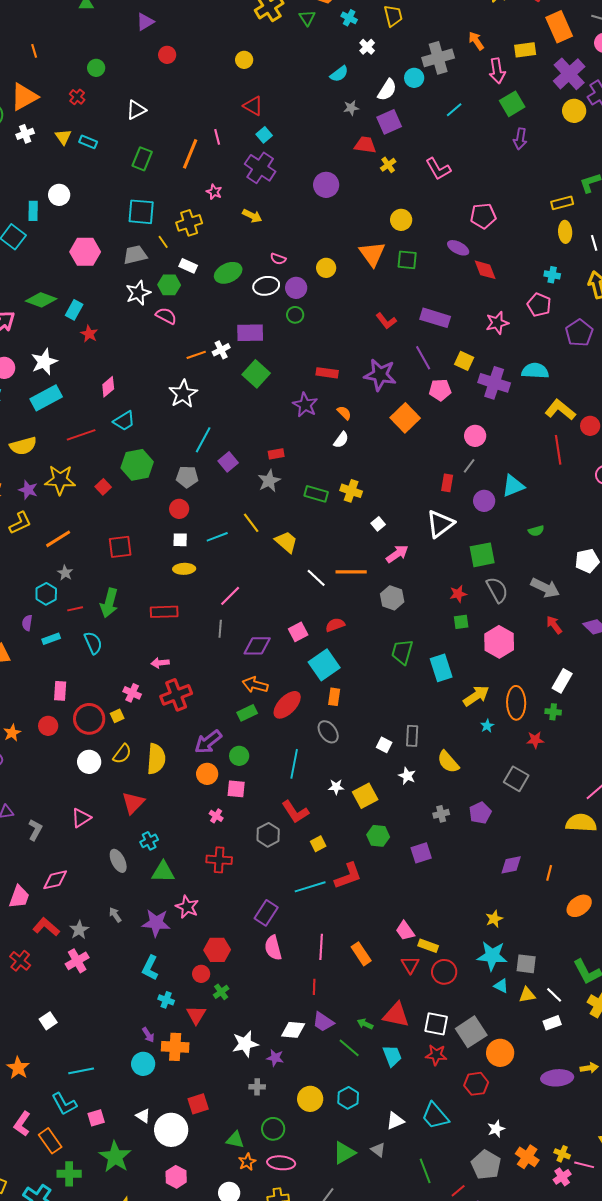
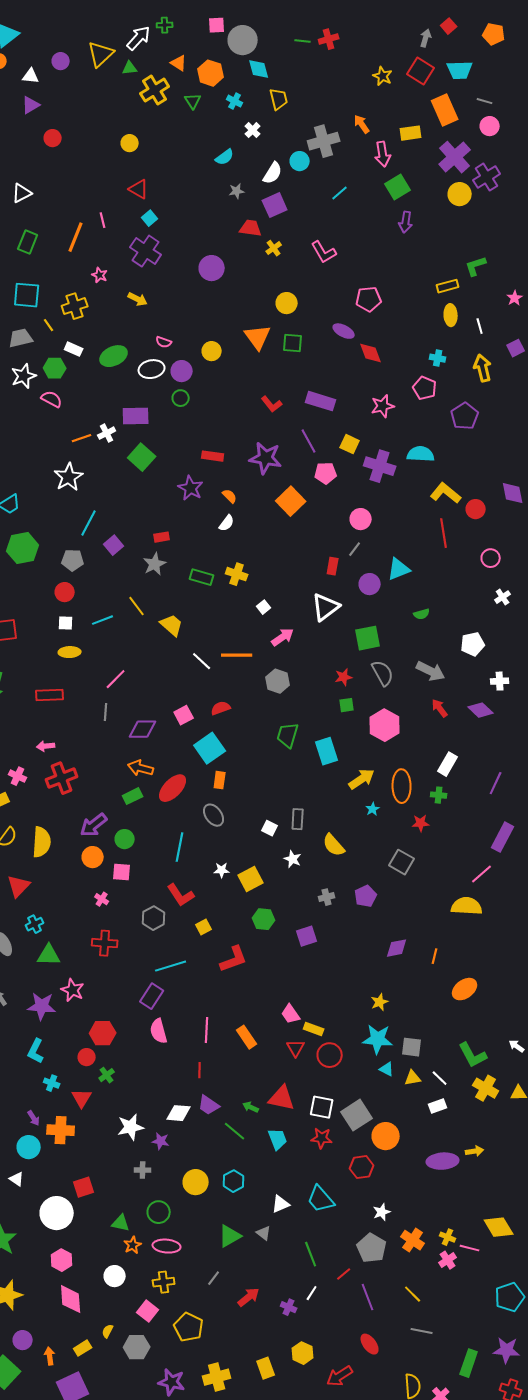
cyan line: (310, 887) -> (171, 966), moved
white triangle: (143, 1116) -> (17, 1179), moved

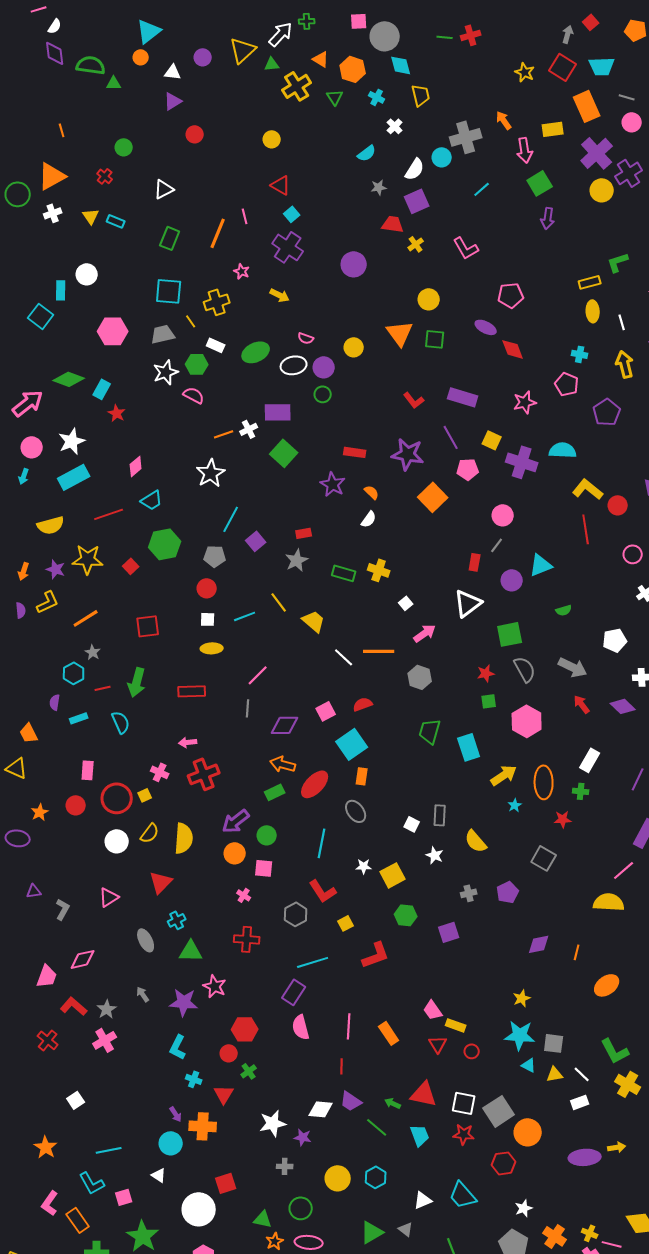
red circle: (330, 1055) -> (472, 1051), size x0.6

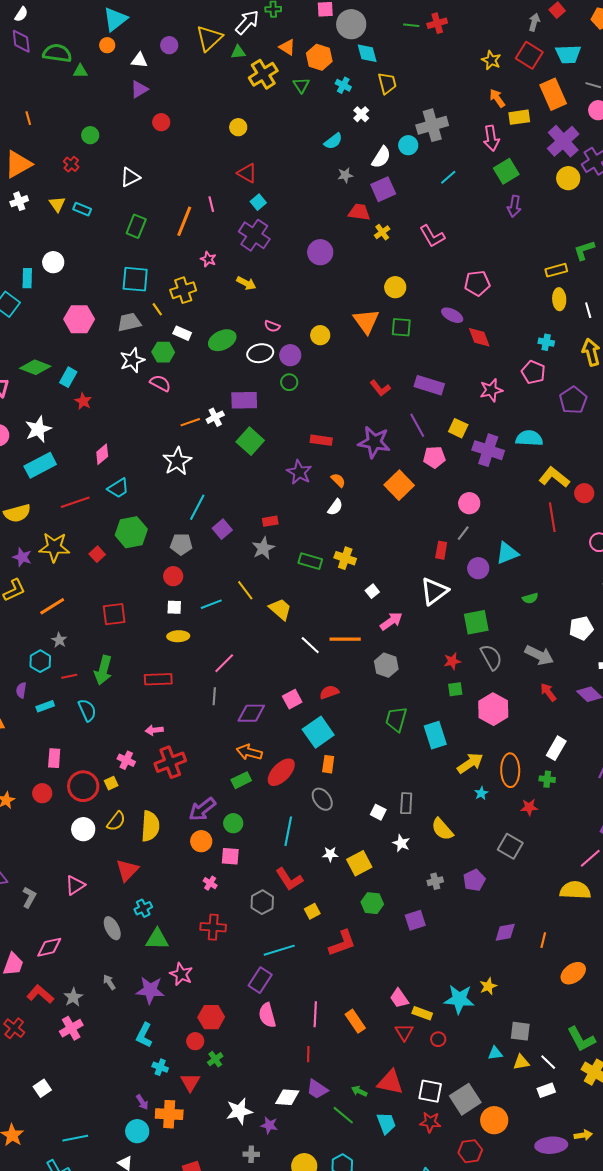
orange arrow: (504, 120) -> (497, 98), moved
cyan star: (520, 1035) -> (459, 999), moved
cyan triangle: (529, 1065) -> (495, 1053), turned -35

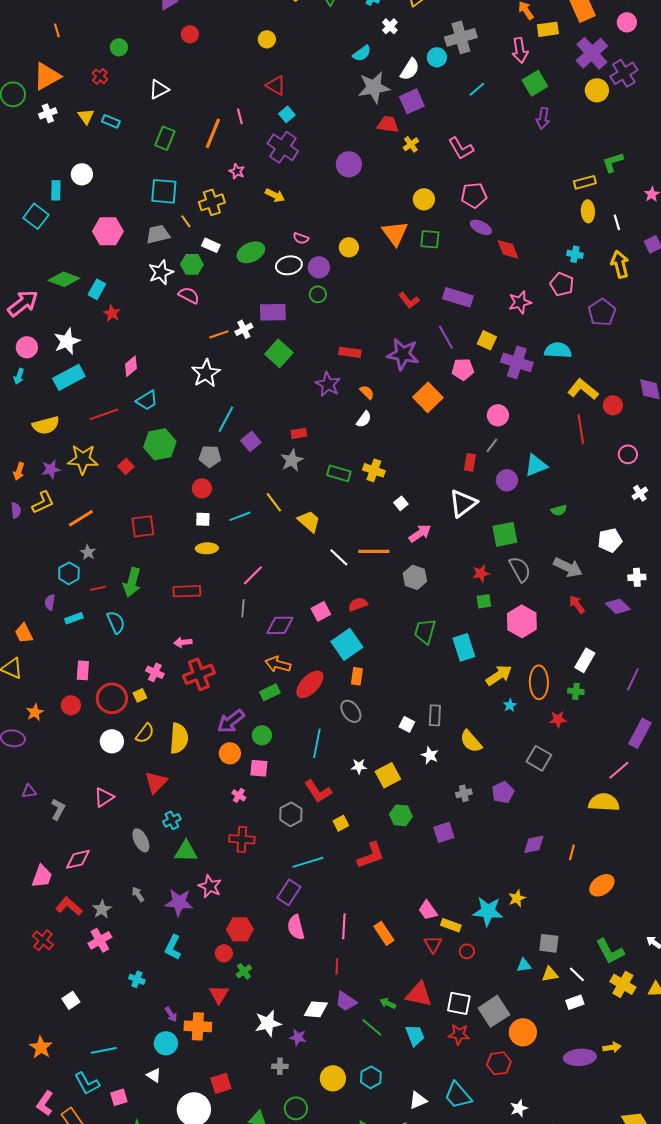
gray star: (345, 175) -> (374, 87), size x2.0
pink pentagon: (477, 283) -> (474, 195), moved
purple star: (22, 557) -> (51, 469), turned -30
cyan cross: (160, 1067) -> (137, 979), moved

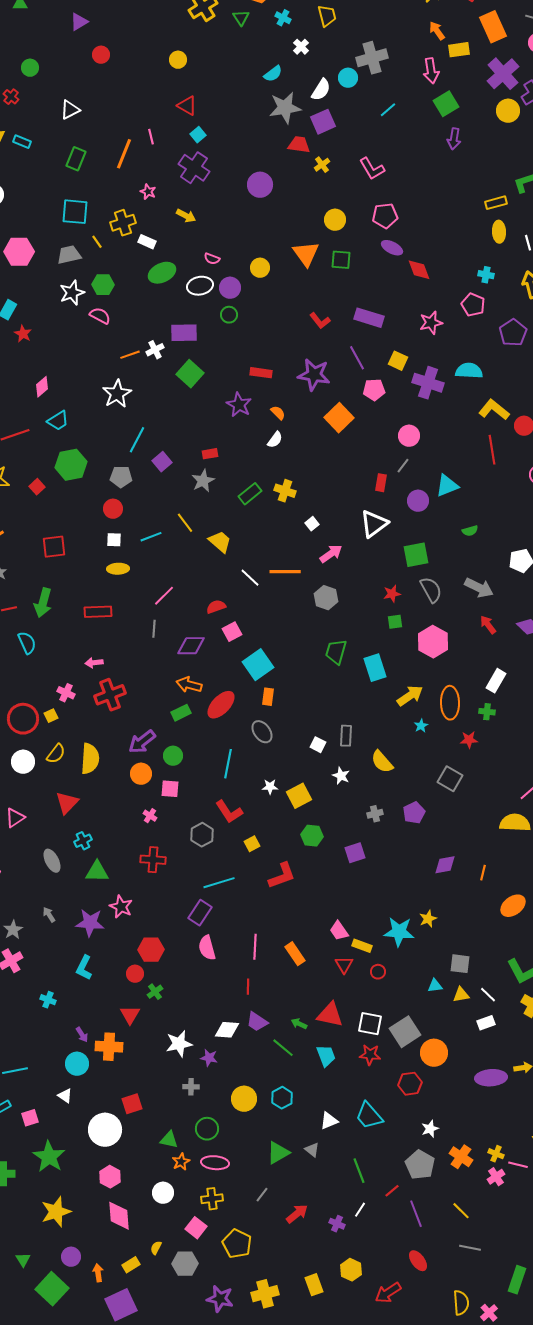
white rectangle: (211, 245) -> (147, 242), moved
green rectangle: (339, 473) -> (250, 494), turned -55
red semicircle: (358, 604) -> (216, 607), moved

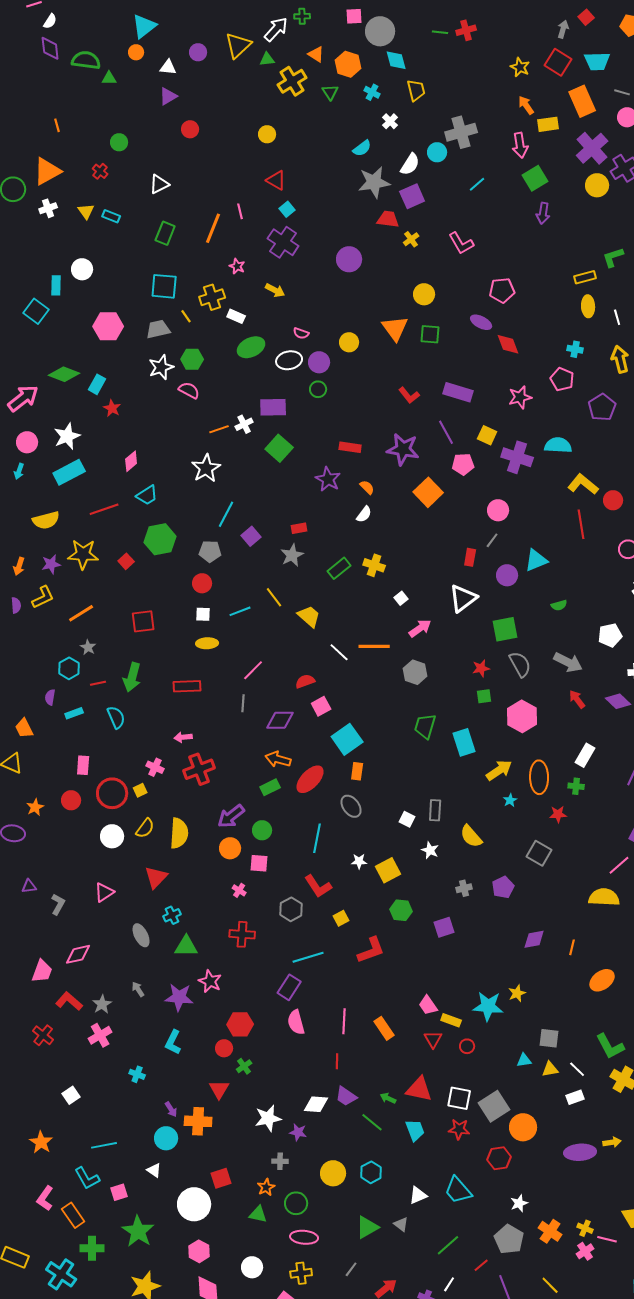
pink pentagon: (385, 216) -> (502, 290), moved
orange star: (181, 1162) -> (266, 1187), moved
green line: (359, 1171) -> (448, 1245), turned 70

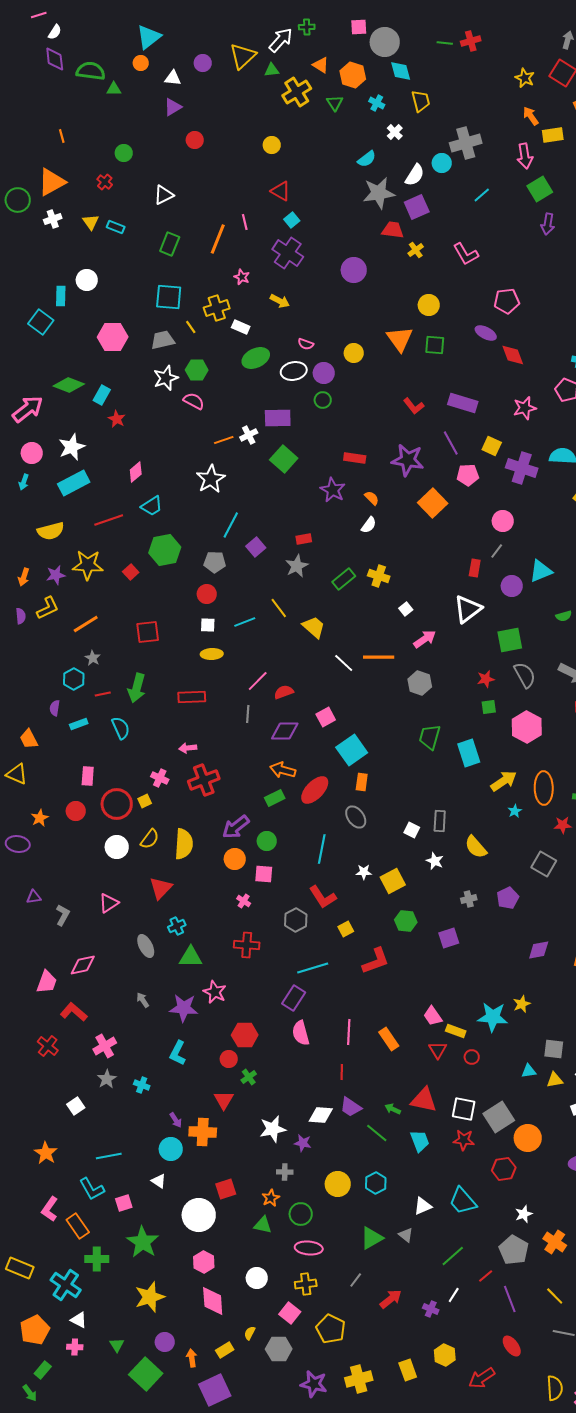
red semicircle: (305, 681) -> (284, 692), moved
gray star: (102, 1004) -> (107, 1079), moved

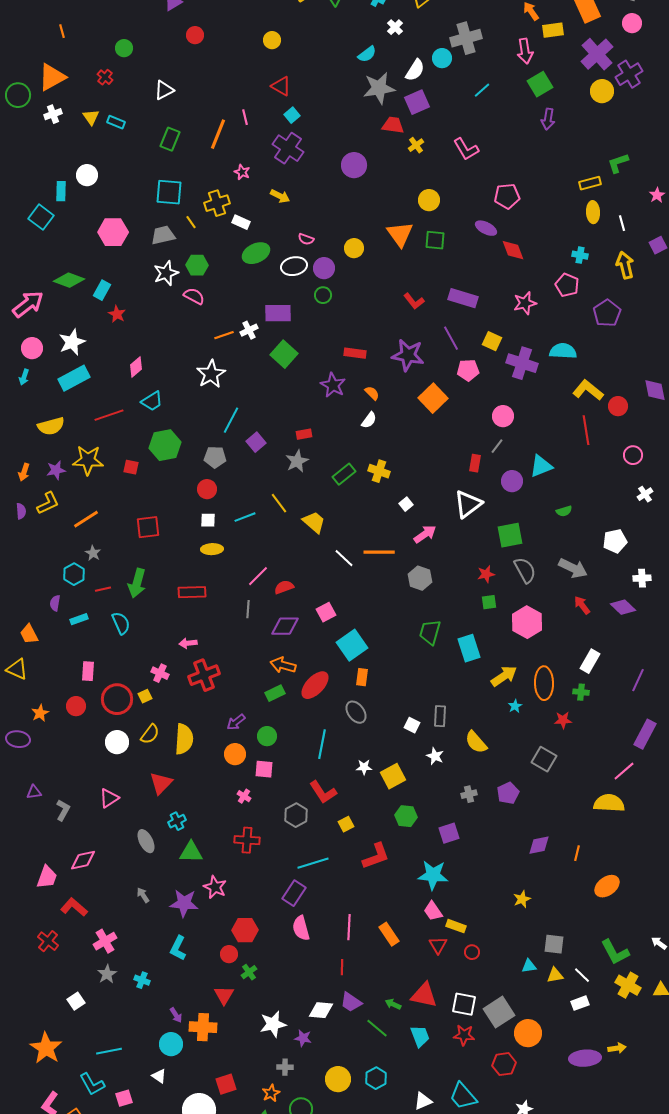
red square: (131, 572) -> (131, 467), turned -35
purple arrow: (236, 827) -> (236, 722), size x0.7
cyan star: (493, 1017) -> (433, 875), moved
orange star: (46, 1153) -> (46, 1048), size x1.4

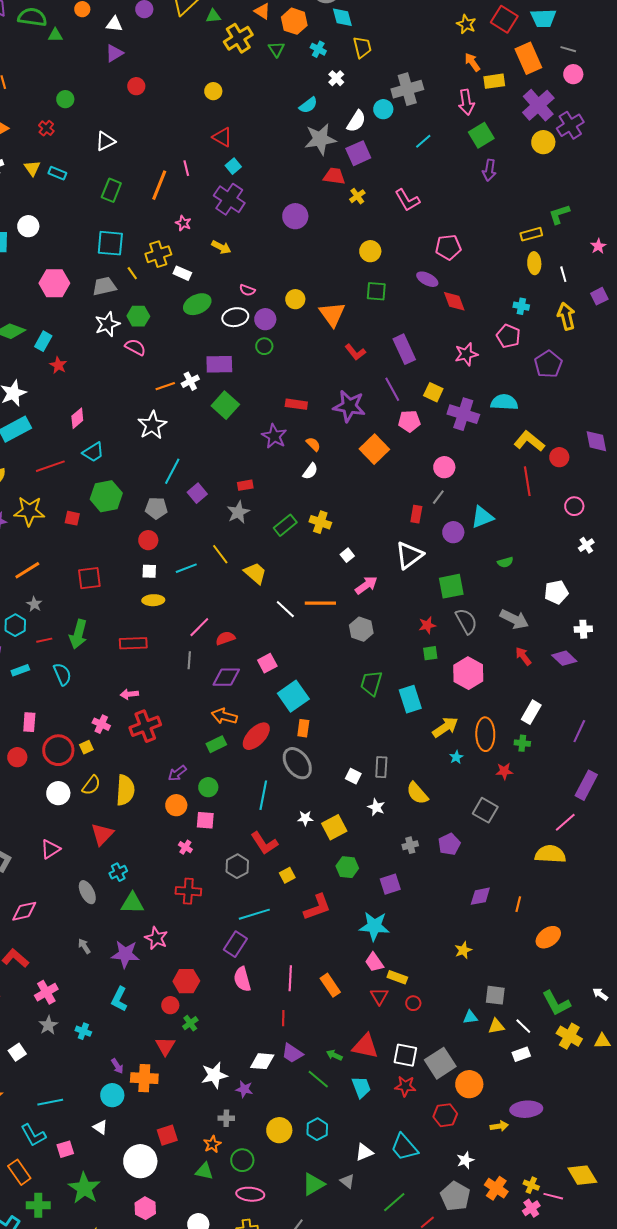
orange triangle: (400, 234) -> (332, 314), moved
purple rectangle: (463, 298) -> (404, 349), turned 48
gray ellipse: (356, 712) -> (297, 763), size x1.4
yellow arrow: (617, 1048) -> (499, 1126), moved

